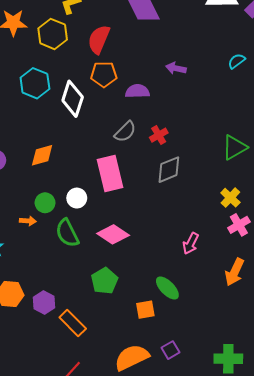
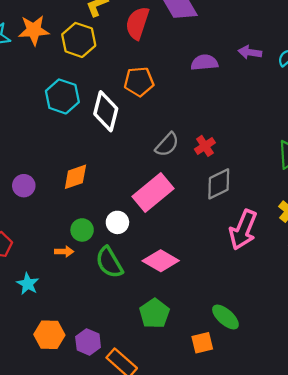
red semicircle: (99, 39) -> (137, 23), moved
purple arrow: (176, 68) -> (250, 52), moved
purple semicircle: (137, 91) -> (204, 63), moved
pink rectangle: (110, 173) -> (153, 192), turned 68
pink arrow: (191, 243) -> (243, 230), moved, size x1.6

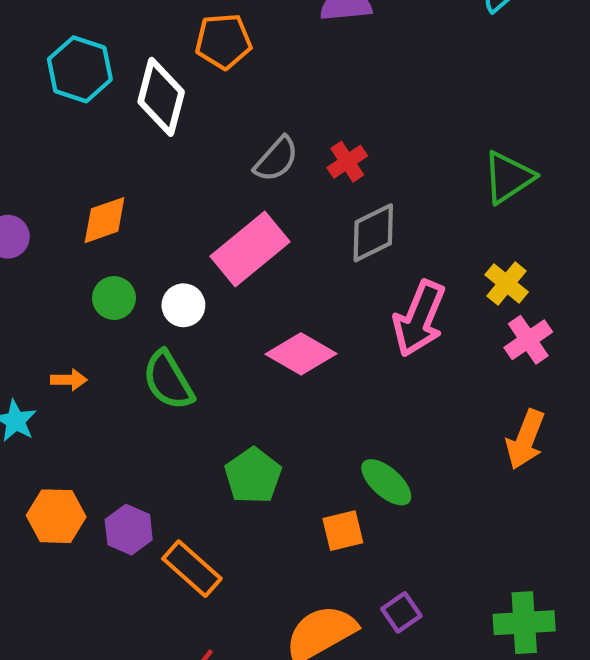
green circle: (82, 230) -> (114, 298), moved
orange arrow: (64, 251) -> (69, 380), moved
pink diamond: (161, 261) -> (301, 354), moved

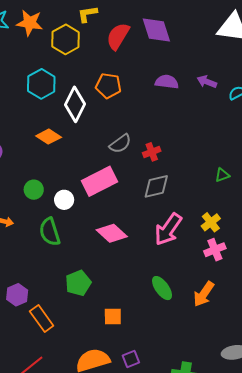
green triangle: (508, 177) -> (222, 175), size x0.6
orange diamond: (105, 220) -> (49, 137), moved, turned 40
green ellipse: (386, 482) -> (162, 288), moved

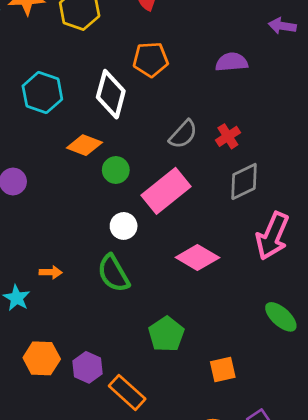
purple semicircle: (167, 82) -> (232, 62), moved
cyan hexagon: (41, 84) -> (42, 93), moved
green circle: (34, 190) -> (116, 170), moved

